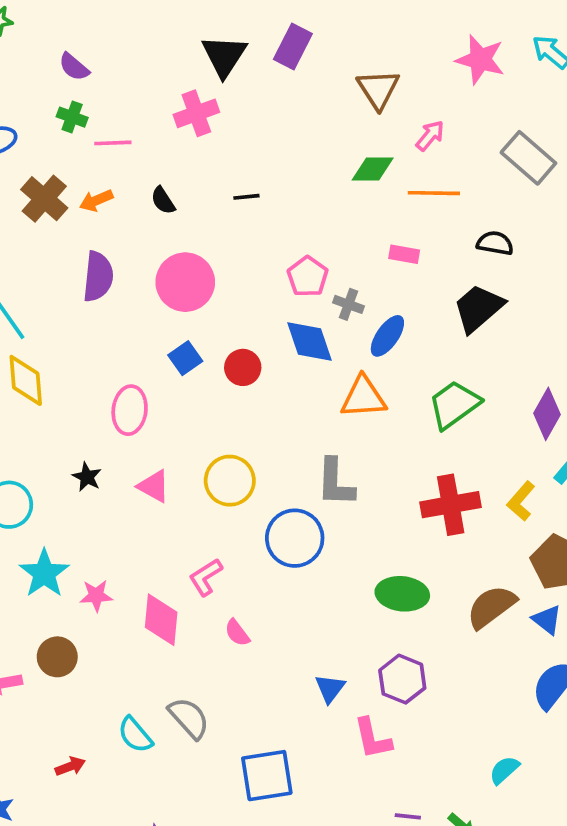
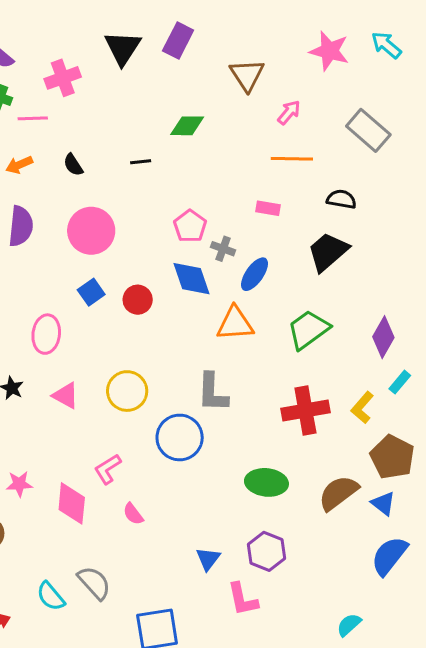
pink cross: (196, 113) -> (63, 78), moved
green diamond: (373, 169) -> (187, 126), moved

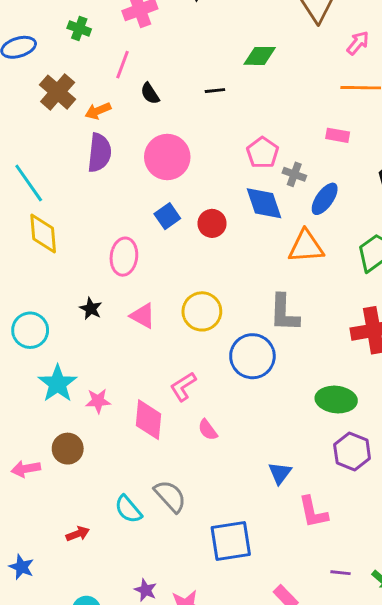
pink line: (33, 118) -> (123, 65), moved, turned -68
orange arrow: (19, 165) -> (98, 111), moved
purple hexagon: (266, 551) -> (352, 451), moved

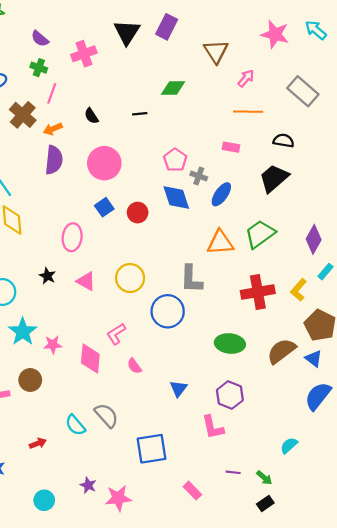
pink line: (123, 65) -> (52, 93), moved
orange triangle: (306, 246) -> (220, 243), moved
purple hexagon: (352, 451) -> (230, 395), moved
blue triangle: (280, 473) -> (178, 389), moved

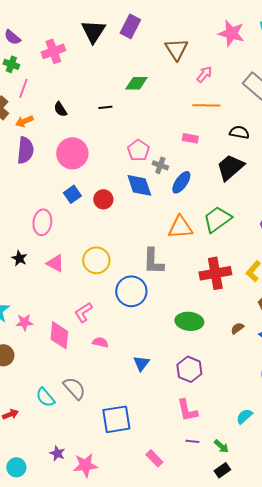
brown semicircle: (281, 351) -> (237, 328), size x0.5
pink semicircle: (134, 366) -> (100, 342), turned 140
pink L-shape: (213, 427) -> (187, 410), moved

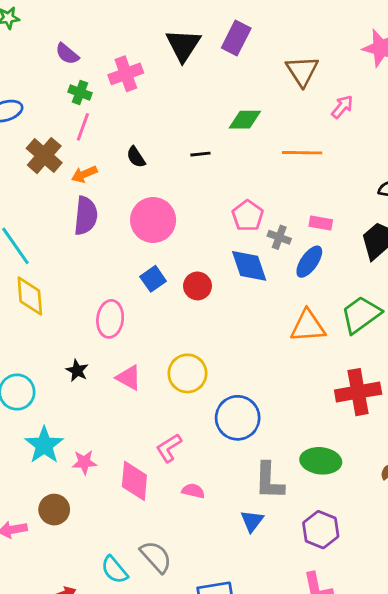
green cross: (11, 64) -> (80, 92), moved
orange line: (206, 105) -> (302, 153), moved
pink rectangle: (190, 138) -> (321, 223), moved
gray L-shape: (153, 261) -> (269, 481), moved

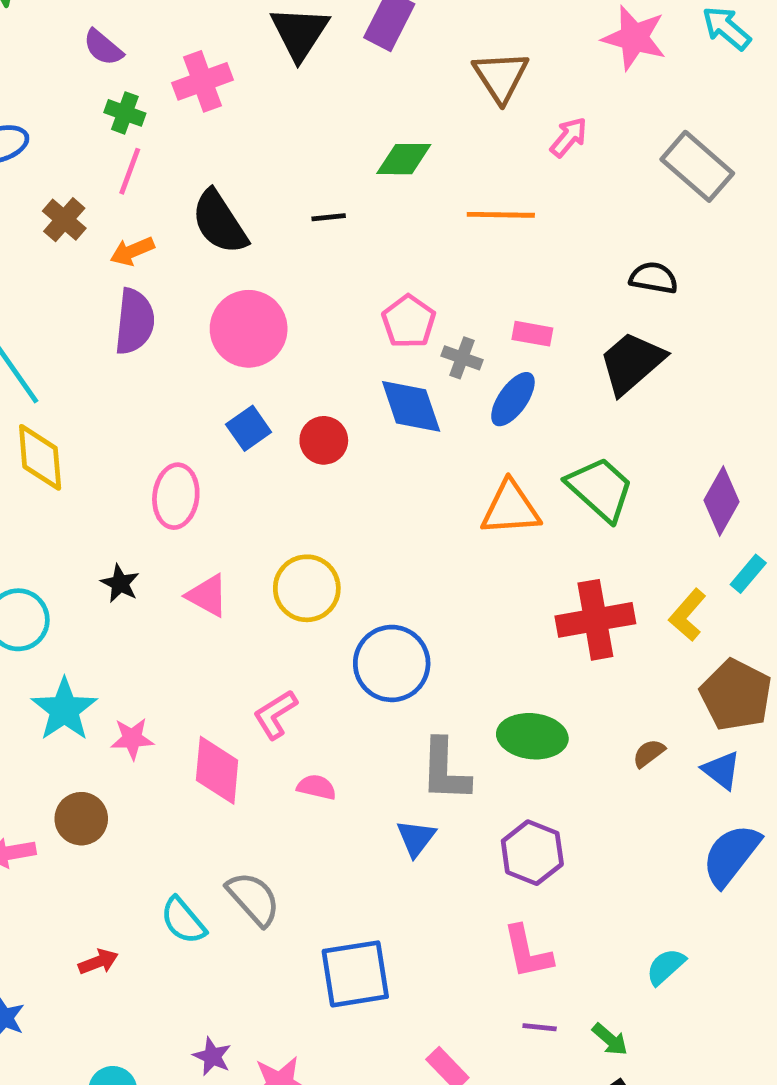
brown cross: (44, 156) -> (64, 220), size x0.7
black semicircle: (136, 157) -> (219, 222), size x1.8
green trapezoid: (361, 315) -> (600, 489), turned 78

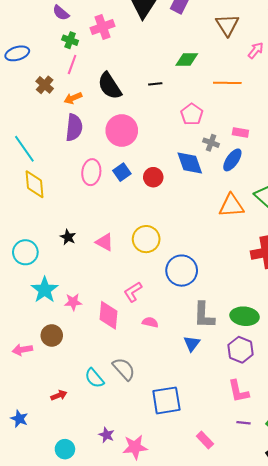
pink pentagon: (409, 322) -> (192, 114), moved
pink ellipse: (176, 496) -> (91, 172), moved
green ellipse: (532, 736) -> (245, 316), moved

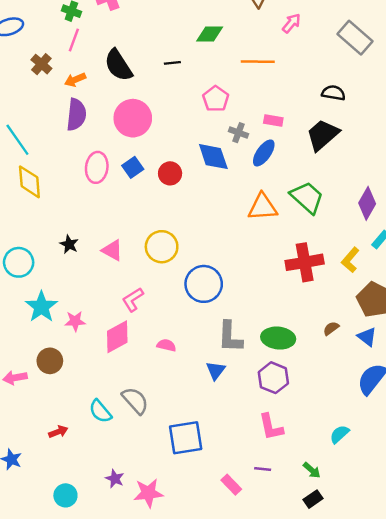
pink L-shape: (133, 292) -> (133, 300), moved
pink diamond: (109, 315) -> (117, 337), turned 56
purple line: (244, 423) -> (263, 469), moved

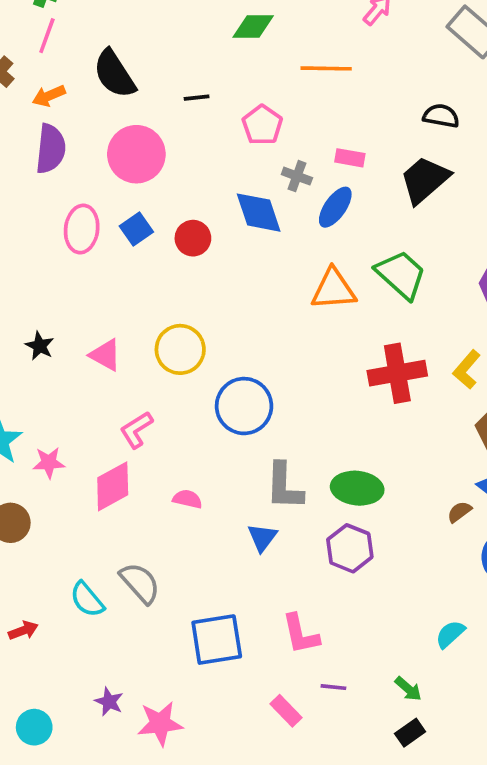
black line: (172, 63) -> (197, 98), moved
brown semicircle: (331, 328) -> (459, 512), moved
pink L-shape: (271, 427) -> (301, 634), moved

